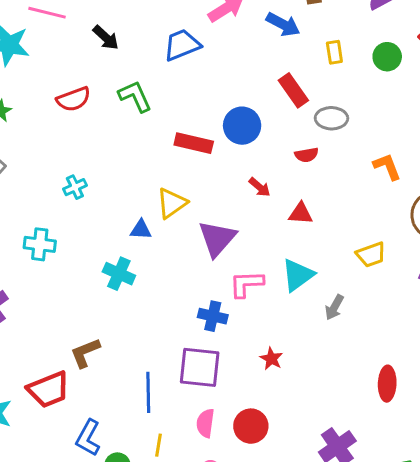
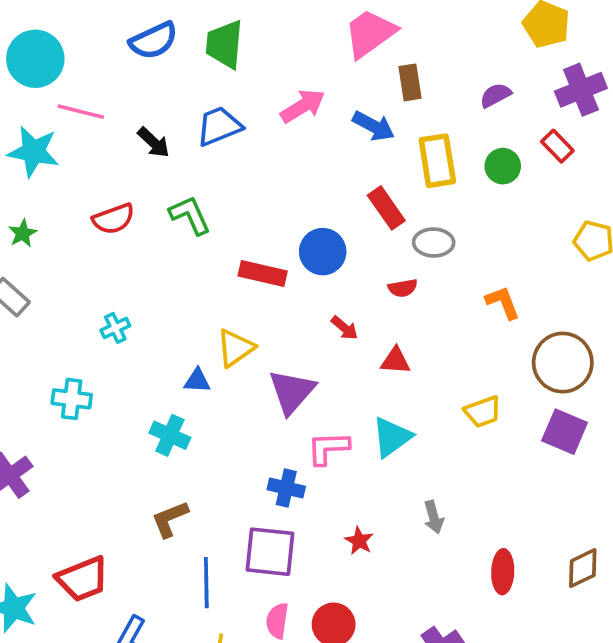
blue trapezoid: (182, 45) -> (219, 126), moved
yellow rectangle: (334, 52) -> (437, 161), size x1.8
gray arrow: (334, 307) -> (434, 517), moved, turned -45
brown L-shape: (85, 353) -> (170, 519), moved

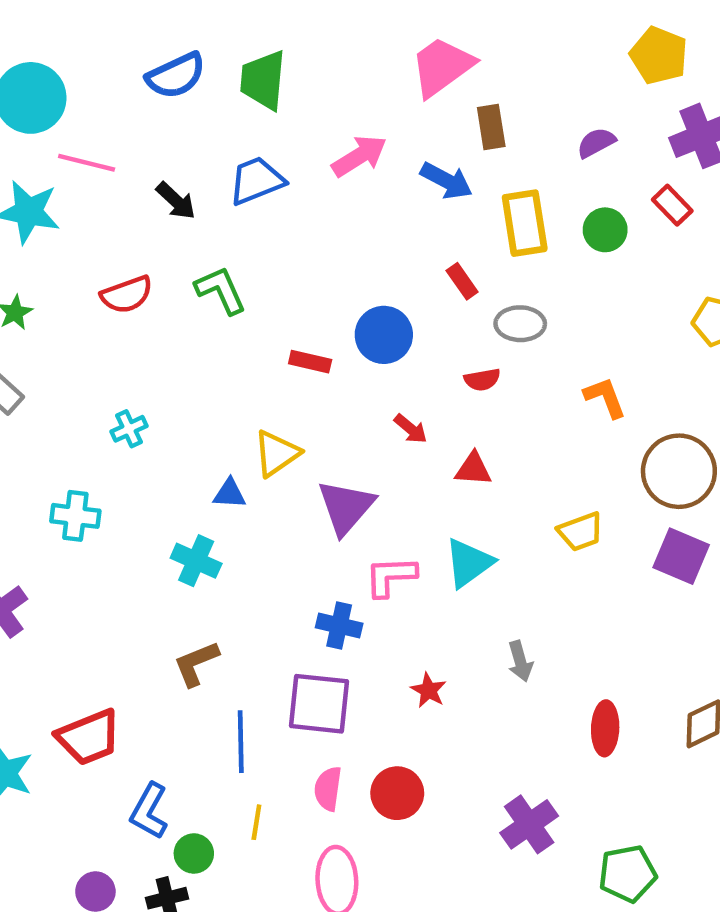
red rectangle: (386, 208) -> (462, 281), size x0.7
red rectangle: (263, 273) -> (310, 362), size x0.7

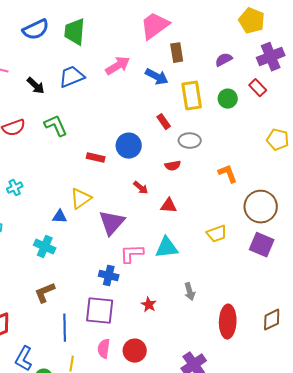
cyan triangle: (469, 563) -> (167, 248), turned 30
red ellipse: (605, 728) -> (228, 322), size x1.4

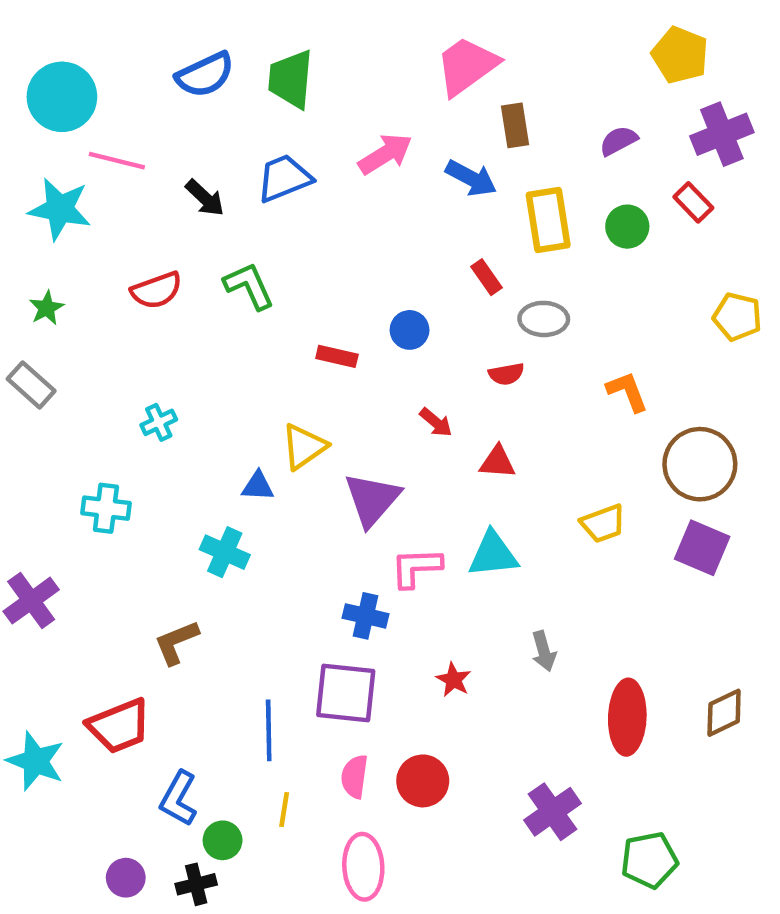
blue circle: (129, 146) -> (410, 330), size x0.7
brown L-shape: (45, 293) -> (176, 642), moved

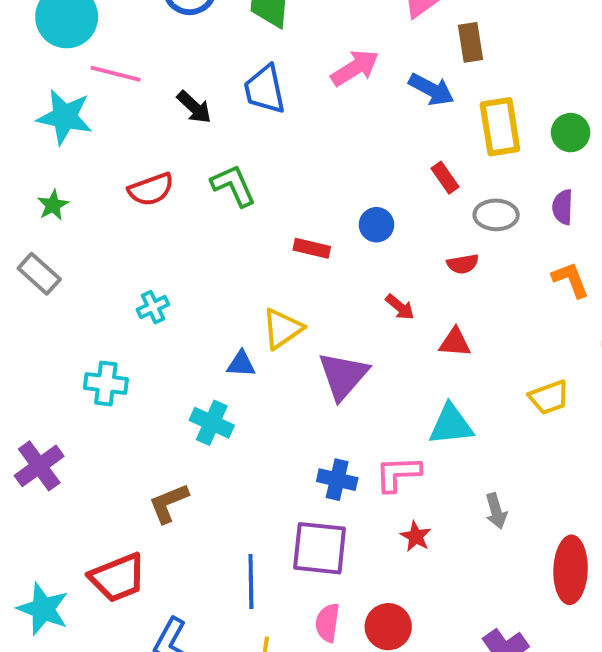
purple semicircle: (618, 141) -> (563, 207), moved, turned -60
blue trapezoid: (284, 178) -> (265, 89), turned -80
pink L-shape: (416, 568) -> (398, 474), moved

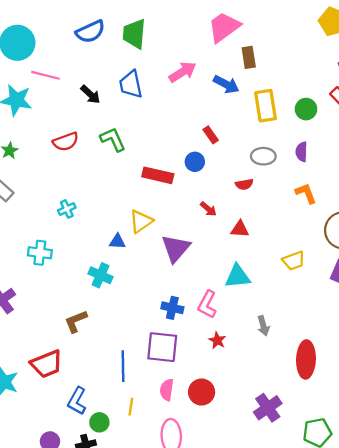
red rectangle: (445, 178) -> (211, 135), moved
red rectangle: (312, 248) -> (158, 175), size x1.5
pink L-shape: (398, 474) -> (207, 304), turned -60

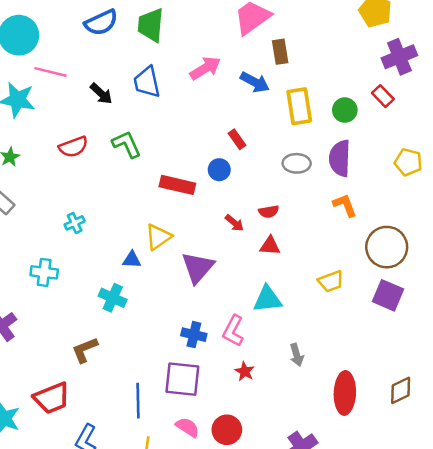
purple semicircle: (301, 152) -> (340, 158), size x1.6
red semicircle: (244, 184) -> (269, 212), moved
pink semicircle: (167, 390) -> (188, 427), turned 115

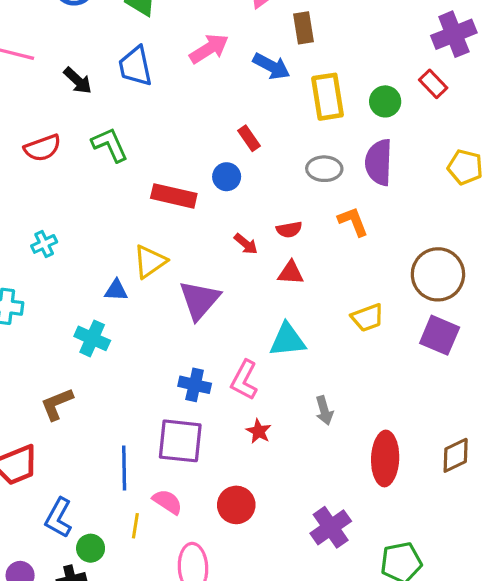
orange L-shape: (345, 205) -> (353, 222), moved
pink semicircle: (188, 427) -> (167, 502), moved

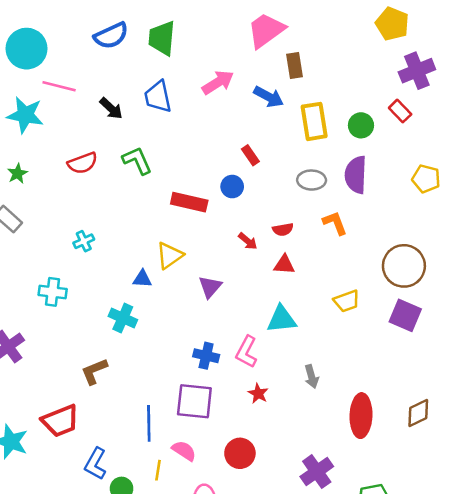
purple triangle: (199, 300) -> (210, 287), size x0.7

